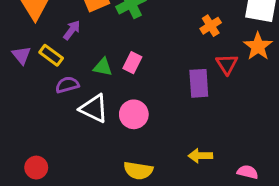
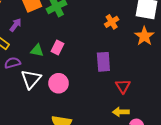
red triangle: (227, 64) -> (123, 86), moved
white triangle: (94, 108) -> (31, 79), turned 45
yellow arrow: (200, 156) -> (121, 112), moved

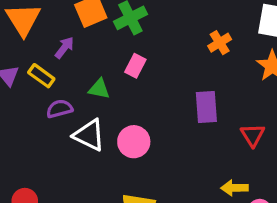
pink rectangle: (57, 47) -> (135, 66), moved
white triangle: (31, 79) -> (89, 135), turned -45
red triangle: (123, 86) -> (253, 135), moved

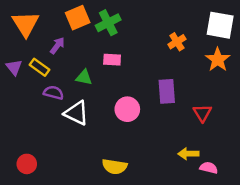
pink rectangle: (135, 66) -> (112, 60), turned 66
purple semicircle: (59, 109) -> (54, 93), turned 30
pink circle: (134, 142) -> (127, 109), moved

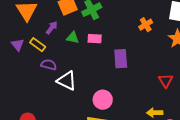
green triangle: (84, 77) -> (73, 38), moved
purple rectangle: (167, 91) -> (121, 59), moved
pink circle: (127, 109) -> (103, 100), moved

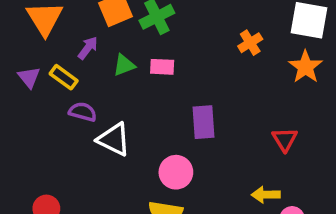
green triangle: (73, 38) -> (124, 65), turned -32
purple rectangle: (121, 59) -> (204, 122), moved

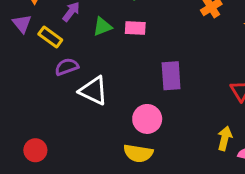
purple triangle: (29, 77) -> (22, 24), moved
purple semicircle: (83, 112) -> (67, 67), turned -35
yellow arrow: (266, 195) -> (225, 138), turned 105

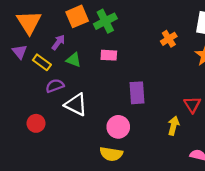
green triangle: (102, 27) -> (74, 60), moved, turned 42
yellow arrow: (225, 138) -> (173, 126), moved
red circle: (35, 150) -> (36, 123), moved

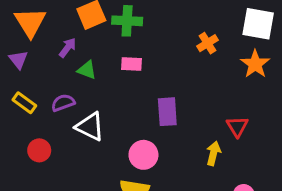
green cross: (105, 21) -> (127, 21), turned 30
yellow rectangle: (42, 62) -> (24, 103), moved

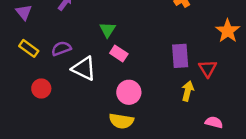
pink rectangle: (132, 64) -> (119, 53), moved, turned 30
orange star: (255, 64) -> (228, 31), moved
green triangle: (87, 70) -> (108, 30), moved, turned 42
purple rectangle: (167, 112) -> (180, 56), moved

